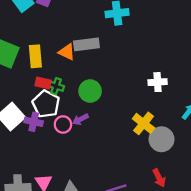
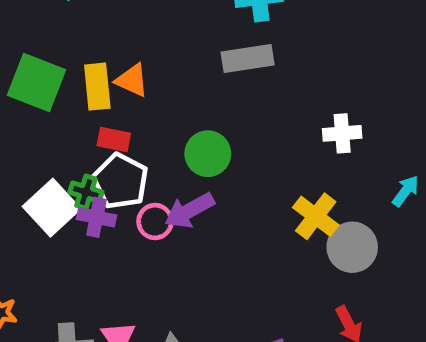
gray rectangle: (86, 44) -> (248, 58), moved
orange triangle: (67, 52) -> (132, 80), moved
green cross: (56, 86) -> (86, 192), moved
purple arrow: (80, 119) -> (189, 211), size x1.5

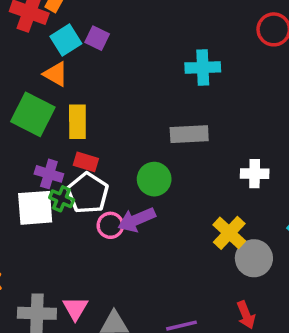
gray rectangle: (248, 58) -> (189, 134), moved
orange triangle: (132, 80) -> (56, 74), moved
white square: (52, 208) -> (35, 208), turned 33
purple cross: (96, 217) -> (49, 174), moved

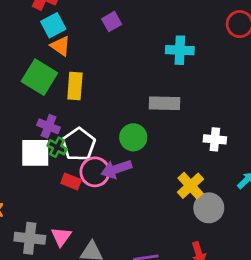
purple square: (97, 38) -> (112, 22), moved, turned 30
cyan square: (66, 40) -> (53, 25), moved
red rectangle: (86, 162) -> (71, 181), moved
pink circle: (110, 225) -> (95, 172), size x1.4

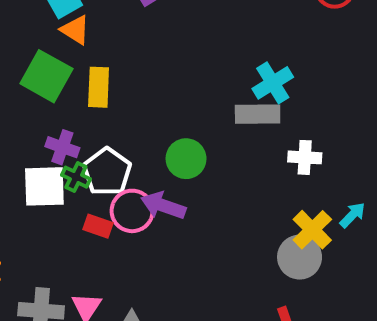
cyan cross: (180, 50) -> (273, 83), moved, turned -32
gray rectangle: (164, 103) -> (258, 114), moved
purple arrow: (116, 169) -> (163, 206), turned 40
yellow cross: (191, 186) -> (312, 230), moved

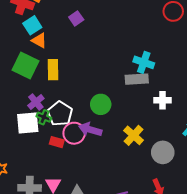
cyan cross: (273, 83) -> (144, 62), turned -36
purple cross: (62, 147) -> (36, 102), turned 35
yellow cross: (312, 230) -> (134, 135), moved

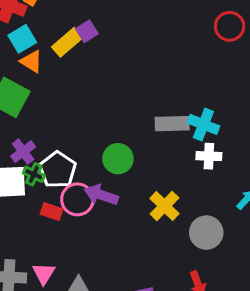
cyan cross: (144, 62) -> (203, 124), moved
yellow rectangle: (53, 70) -> (67, 42), moved, turned 48

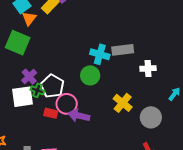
orange triangle: (31, 61) -> (29, 19), turned 42
cyan cross: (203, 124) -> (100, 54), moved
purple arrow: (101, 195) -> (79, 116), moved

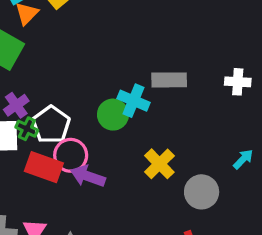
cyan cross: (100, 54) -> (134, 101), moved
white cross: (148, 68) -> (238, 82), moved
red rectangle: (51, 113) -> (44, 167), size x1.6

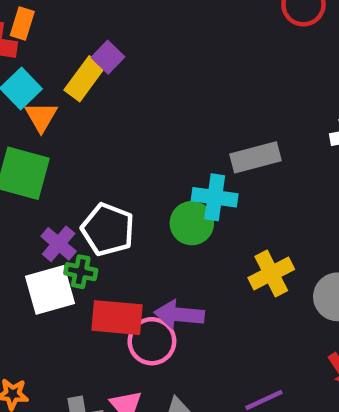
white pentagon: (51, 125) -> (108, 229), moved
pink circle: (71, 155) -> (152, 341), moved
yellow cross: (159, 164) -> (271, 274), turned 32

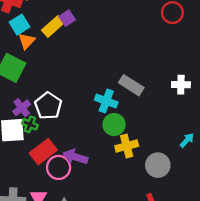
gray rectangle: (255, 157) -> (131, 85), turned 35
green circle: (192, 223) -> (114, 125), moved
red rectangle: (117, 318) -> (43, 152), turned -55

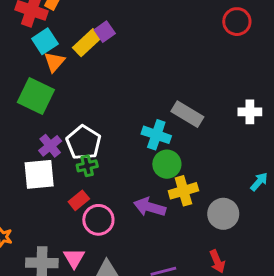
green cross: (30, 124) -> (87, 166), moved, turned -35
red rectangle: (43, 152) -> (79, 200), size x0.6
purple arrow: (75, 157) -> (150, 207), moved

